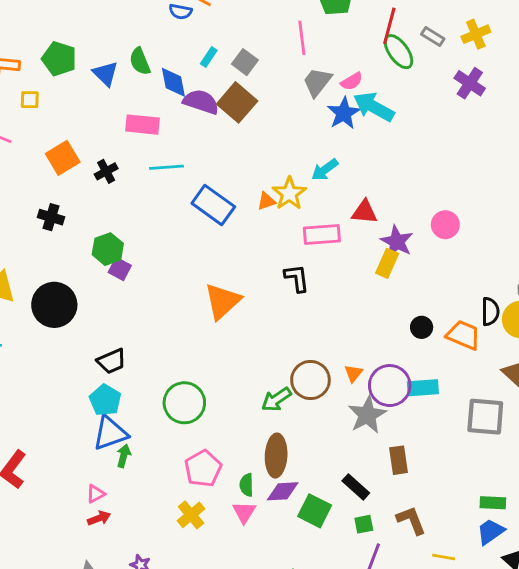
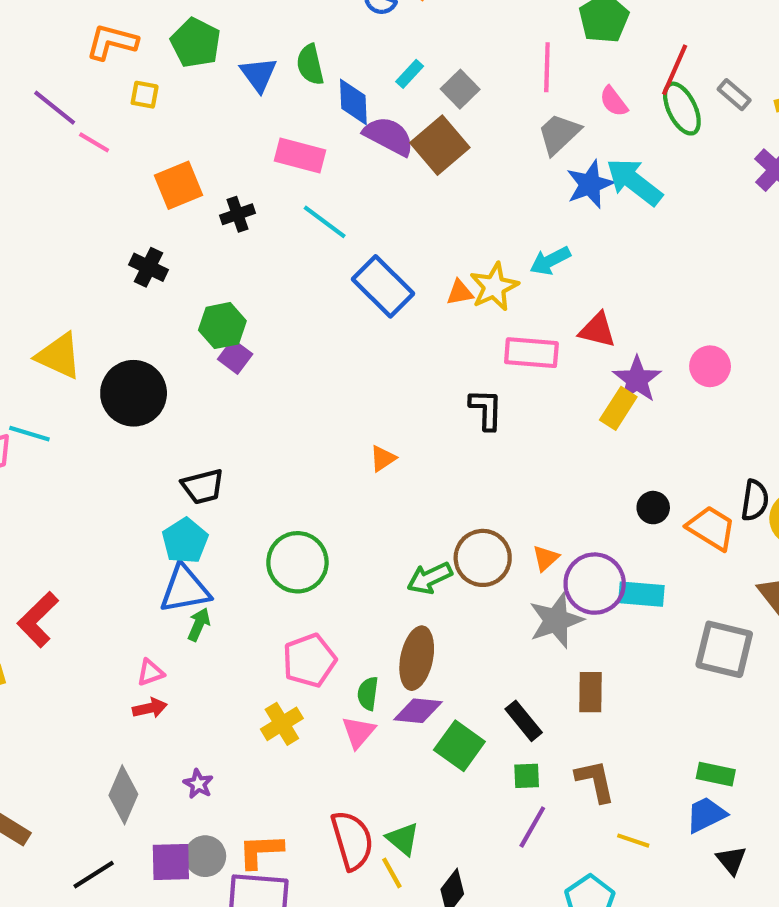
pink semicircle: (352, 81) -> (614, 101), moved, turned 75
cyan line: (166, 167) -> (325, 222), turned 32
orange triangle: (223, 301) -> (383, 458), moved, size x0.5

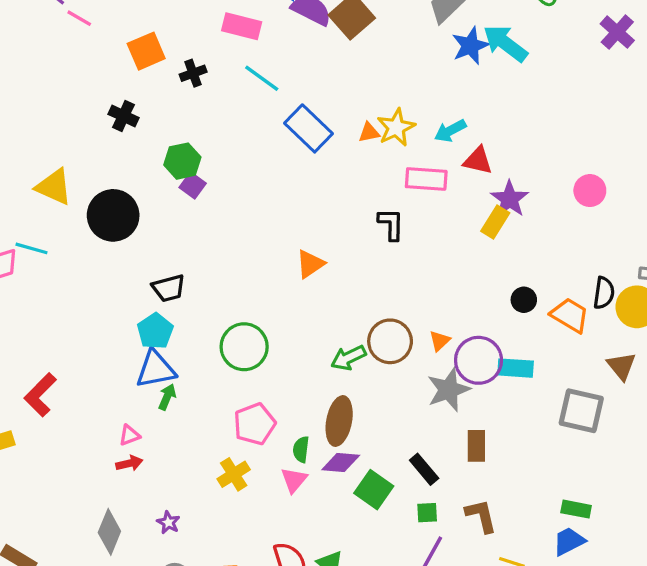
cyan arrow: (550, 261) -> (450, 131), moved
pink circle: (710, 366) -> (590, 191), moved
orange triangle: (383, 458) -> (310, 264), size x1.4

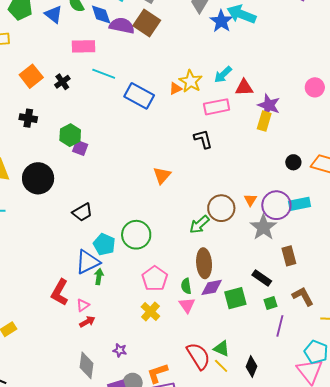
cyan pentagon: (155, 331) -> (104, 244), moved
red L-shape: (40, 395) -> (60, 292), moved
green square: (374, 490) -> (235, 298), turned -35

